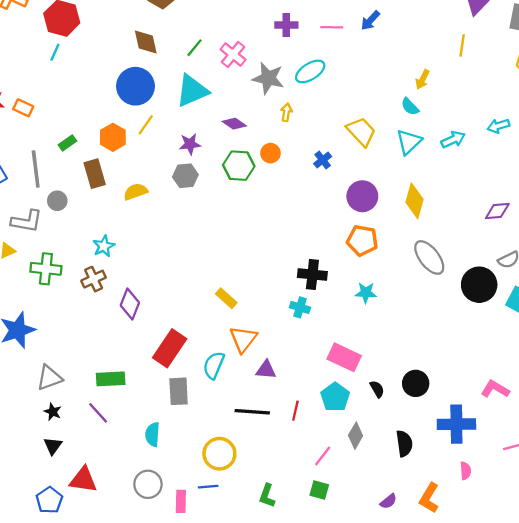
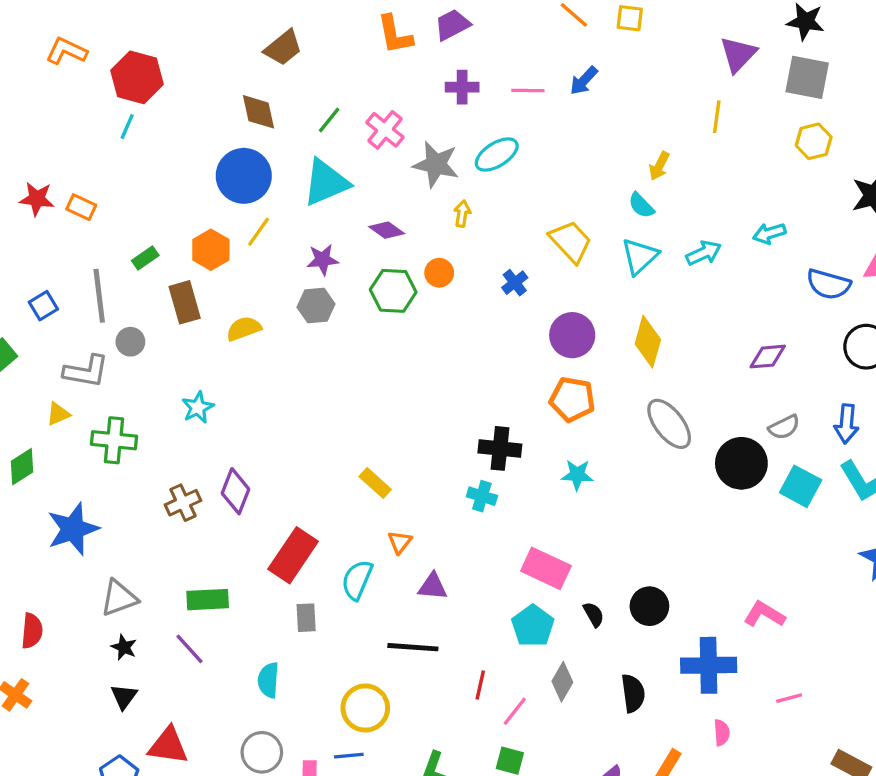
brown cross: (94, 279) -> (183, 503), moved
orange triangle: (243, 339) -> (400, 542), size x0.6
gray rectangle: (179, 391) -> (306, 618), size x0.7
red line: (295, 411) -> (480, 685), moved

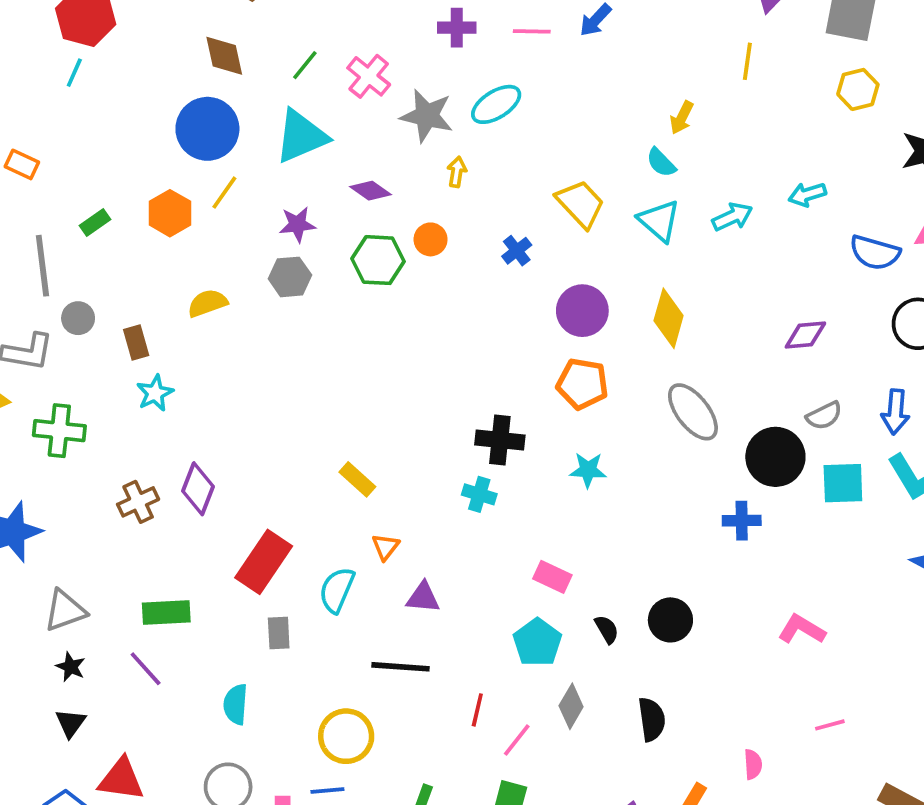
cyan triangle: (640, 256) -> (659, 221), turned -36
brown rectangle: (185, 302) -> (136, 343), moved, size x0.7
cyan square: (801, 486) -> (843, 483), turned -30
pink rectangle: (546, 568) -> (552, 577), size x0.7
blue cross: (709, 665) -> (742, 521), moved, size x0.6

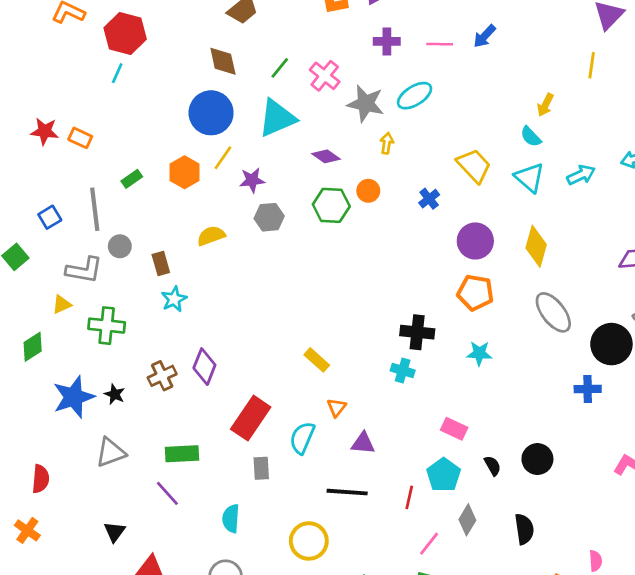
purple star: (297, 224) -> (252, 180), moved
black star: (71, 667) -> (115, 394), moved
red line: (477, 710) -> (409, 497), moved

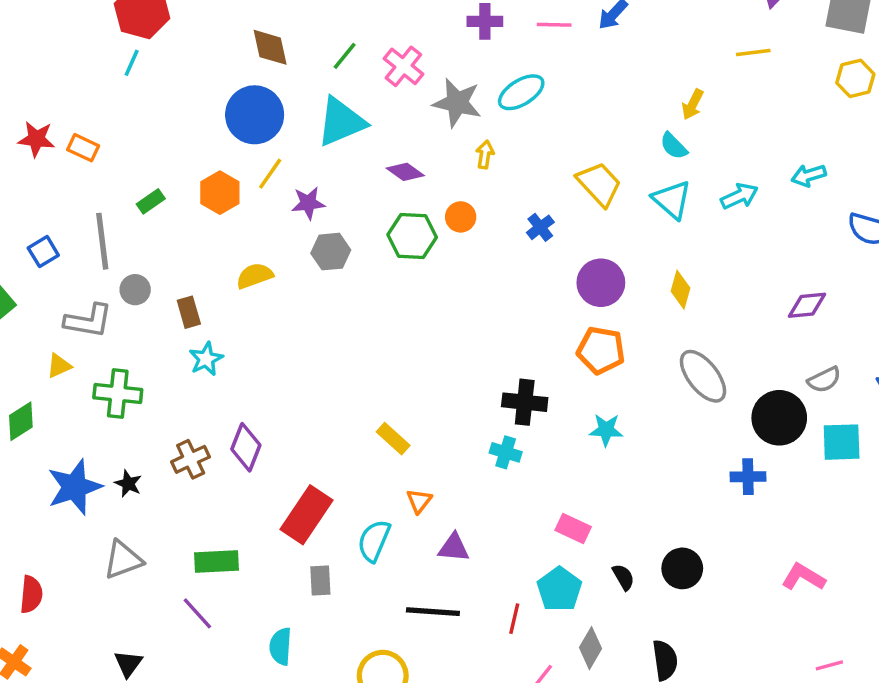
yellow line: (592, 65) -> (753, 52), turned 75
yellow diamond: (536, 246) -> (681, 290), size x0.7

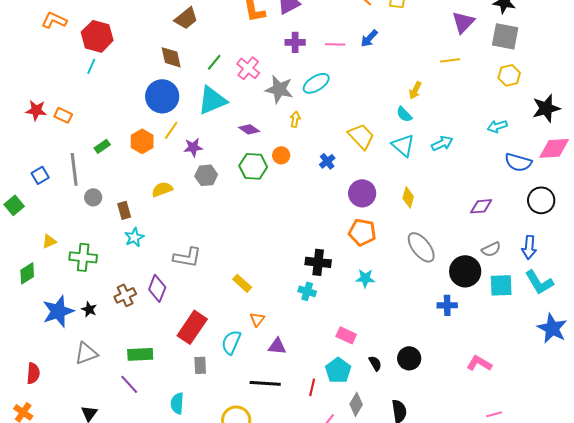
cyan arrow: (809, 175) -> (497, 126), moved
gray L-shape: (88, 321) -> (187, 257), moved

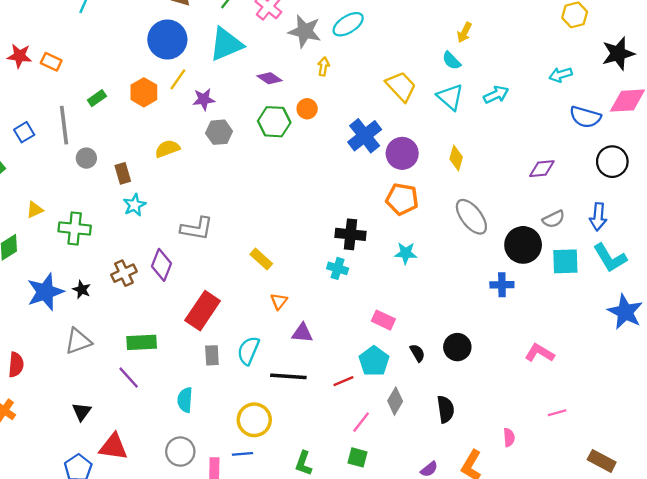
blue cross: (327, 161) -> (365, 136), moved, size x1.8
cyan semicircle: (231, 342) -> (248, 351), moved
red line: (312, 387) -> (343, 381), turned 54

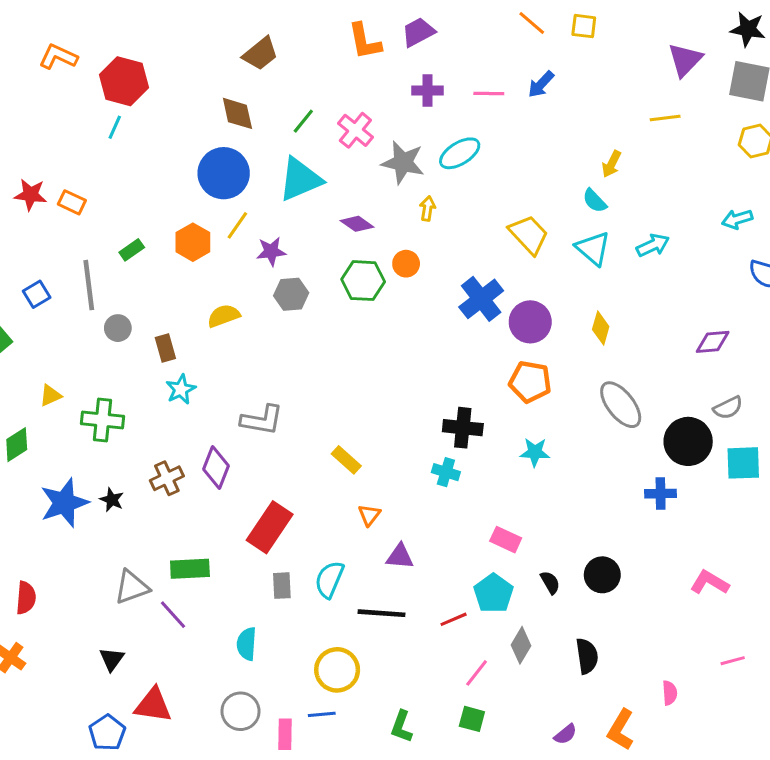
gray triangle: (78, 341) -> (132, 587), moved

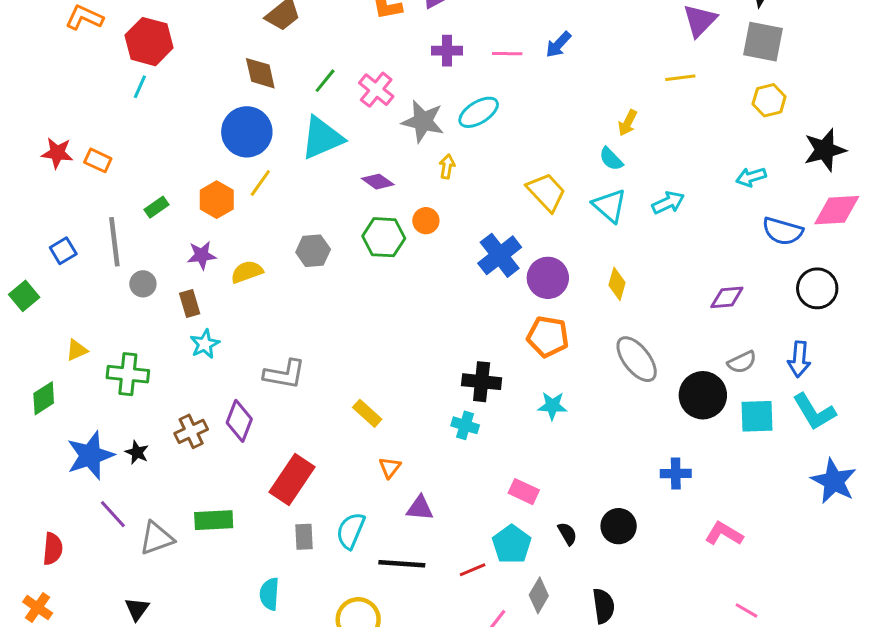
purple star: (271, 251) -> (202, 255), moved
blue cross: (661, 494) -> (676, 473), moved
purple line: (173, 615) -> (113, 514), moved
pink line: (733, 661) -> (746, 610), turned 45

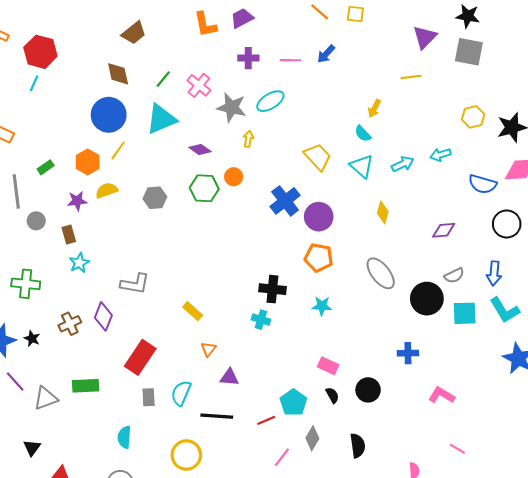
yellow hexagon: (769, 100) -> (473, 117), moved
cyan arrow: (751, 177) -> (441, 155), moved
yellow semicircle: (247, 272) -> (107, 190), moved
yellow diamond: (617, 284) -> (383, 212), moved
pink rectangle: (524, 492) -> (328, 366), moved

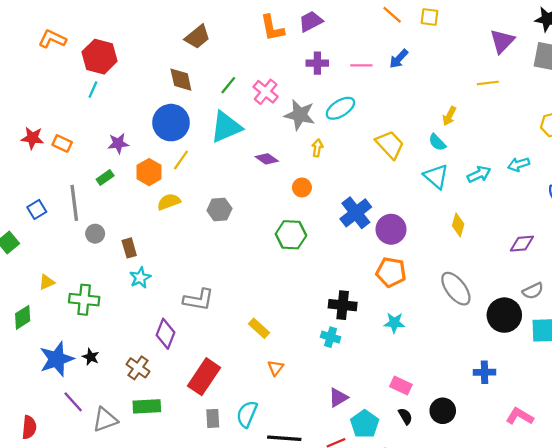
yellow trapezoid: (318, 157) -> (390, 145), moved
green hexagon: (204, 188) -> (291, 235), moved
purple star: (77, 201) -> (118, 143), moved
brown cross: (70, 324) -> (138, 368), moved, turned -30
purple triangle: (229, 377) -> (338, 398), moved, turned -36

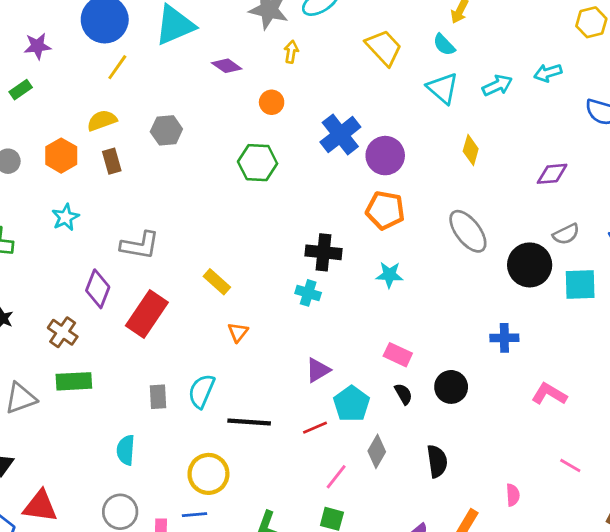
orange hexagon: (149, 172) -> (61, 156), moved
brown rectangle: (129, 248) -> (112, 161), moved
red rectangle: (204, 377) -> (147, 314), moved

